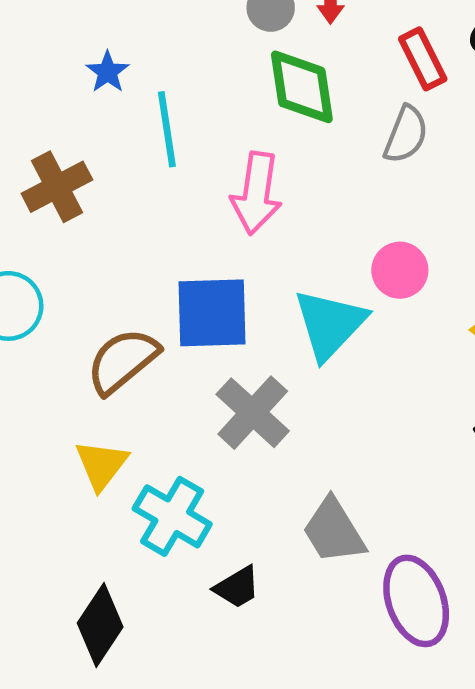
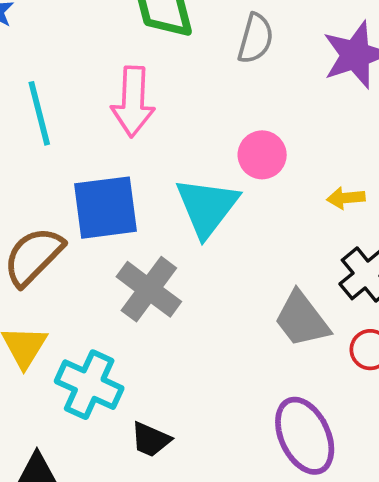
cyan line: (167, 129) -> (39, 113), moved
gray trapezoid: (334, 531) -> (302, 319), moved
black trapezoid: (237, 587) -> (151, 440), turned 60

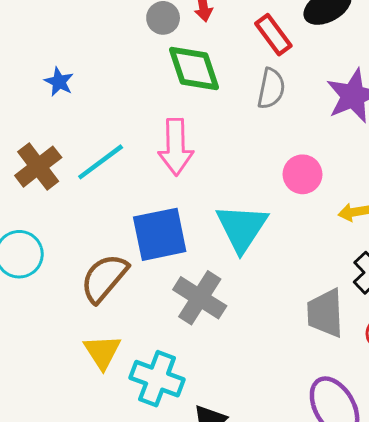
cyan line: (39, 113) -> (101, 162), turned 72
pink circle: (262, 155) -> (303, 174), moved
gray trapezoid: (302, 319) -> (325, 313), turned 39

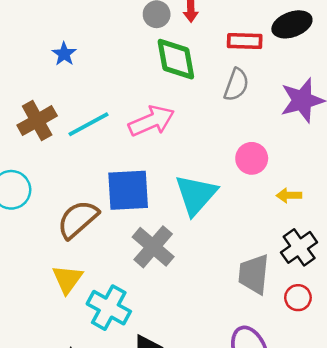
red rectangle: (273, 35) -> (245, 41), turned -60
pink arrow: (176, 147) -> (152, 121), turned -120

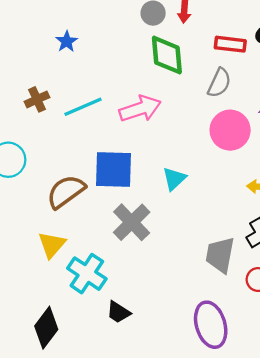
brown cross: (37, 121) -> (37, 99), size x0.7
pink circle: (252, 158) -> (230, 130), moved, size x1.4
cyan triangle: (196, 195) -> (174, 179), size x0.6

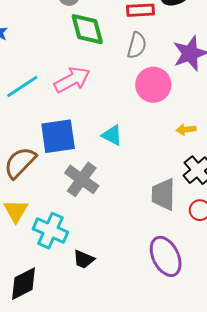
cyan triangle: (174, 179) -> (112, 135), turned -40
black diamond: (46, 328) -> (23, 284), turned 36

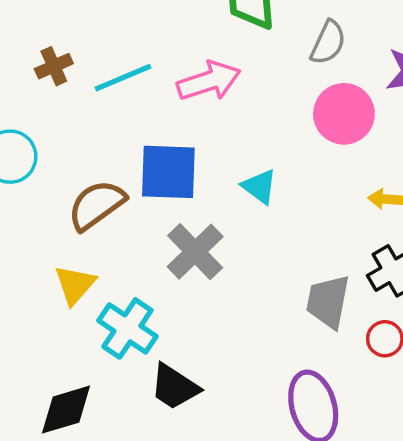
black trapezoid: (84, 259) -> (174, 387), size x1.4

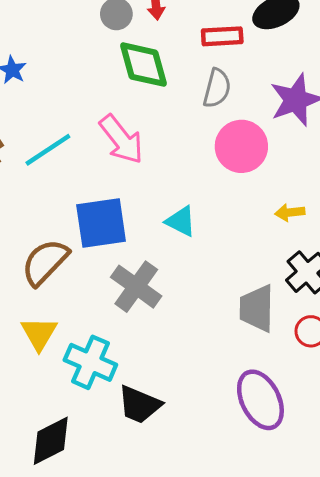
pink arrow: (209, 81) -> (121, 139), turned 80

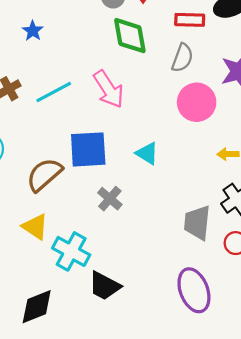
gray cross: (136, 287) -> (110, 199), size x0.7
yellow triangle: (39, 333) -> (35, 227), turned -32

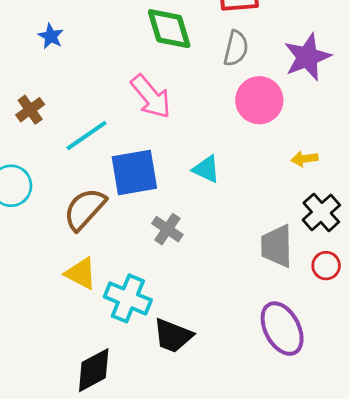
cyan line: (54, 92) -> (87, 135), moved

